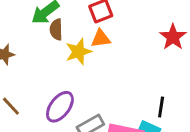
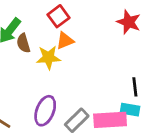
yellow star: (78, 52) -> (48, 58), turned 30

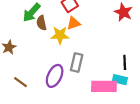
gray rectangle: (77, 120) -> (77, 63), moved, turned -36

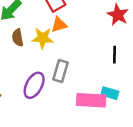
brown semicircle: (41, 23) -> (18, 38), moved
black line: (125, 62) -> (114, 55), moved

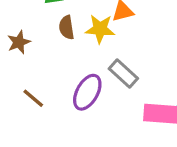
gray rectangle: (61, 71) -> (123, 74), turned -65

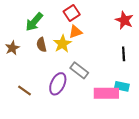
yellow star: (100, 29) -> (62, 44), turned -30
brown star: (19, 42) -> (12, 48), moved

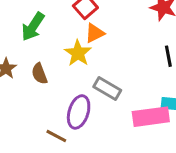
brown semicircle: (41, 45) -> (39, 74), moved
brown line: (25, 90) -> (56, 136), moved

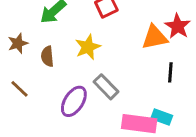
orange triangle: (95, 33) -> (155, 37), moved, size x1.4
brown line: (56, 136) -> (19, 89), moved

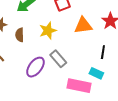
orange triangle: (155, 37) -> (83, 25), moved
cyan rectangle: (162, 117) -> (96, 73), moved

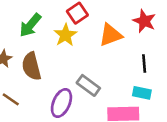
yellow star: (48, 31) -> (65, 35), moved
brown semicircle: (20, 35) -> (31, 66), size x1.5

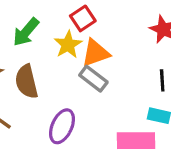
orange triangle: (111, 35) -> (96, 53), moved
gray rectangle: (88, 85) -> (93, 79), moved

